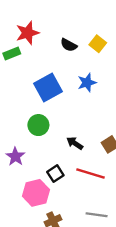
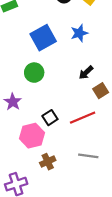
black arrow: (75, 143) -> (86, 73), moved, turned -77
red line: (91, 174) -> (83, 118), turned -40

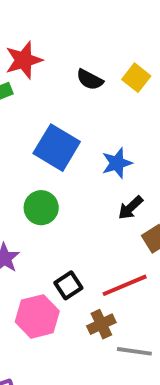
blue star: (79, 33) -> (117, 163), moved
blue square: (43, 38) -> (57, 148), turned -30
brown cross: (48, 162) -> (101, 324), moved

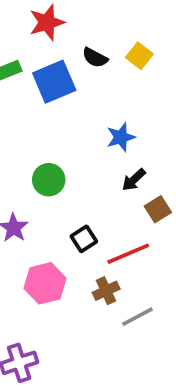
red star: (24, 60) -> (47, 22), moved
blue square: (57, 148) -> (54, 82), moved, turned 36
black square: (68, 285) -> (84, 239), moved
gray line: (134, 351) -> (137, 317), turned -36

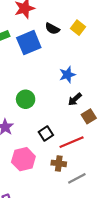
brown cross: (106, 291) -> (59, 163), turned 32

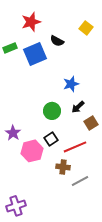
yellow square: (78, 28) -> (86, 28), moved
green circle: (26, 99) -> (52, 111), moved
pink hexagon: (23, 159) -> (32, 151), moved

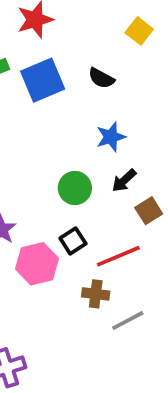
black semicircle: (57, 41) -> (101, 78), moved

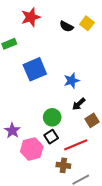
black semicircle: (101, 78) -> (66, 26), moved
blue square: (43, 80) -> (35, 69), moved
green circle: (75, 188) -> (52, 117), moved

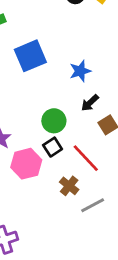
red line: (76, 145) -> (86, 158), turned 70
brown cross: (63, 165) -> (69, 186), turned 32

